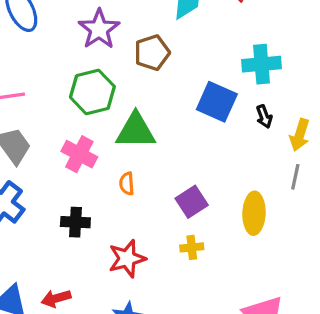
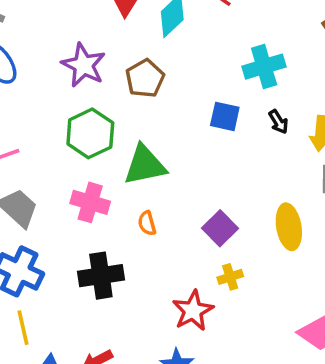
blue square: (217, 102) -> (225, 116), size x0.7
black cross: (75, 222) -> (101, 276), size x1.4
red star: (127, 259) -> (193, 311), moved

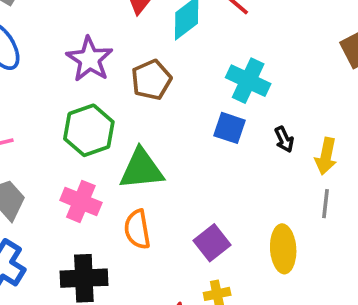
cyan cross: (264, 67) -> (248, 81), moved, turned 36
orange semicircle: (147, 223) -> (137, 229), size x1.5

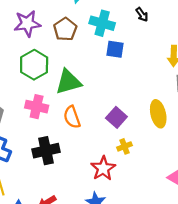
purple star: (89, 59) -> (27, 23), turned -30
cyan cross: (248, 81) -> (102, 23), moved
black arrow: (284, 139) -> (142, 14), moved

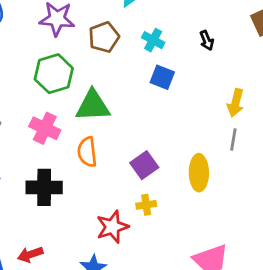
cyan cross: (102, 23) -> (153, 40), size x0.7

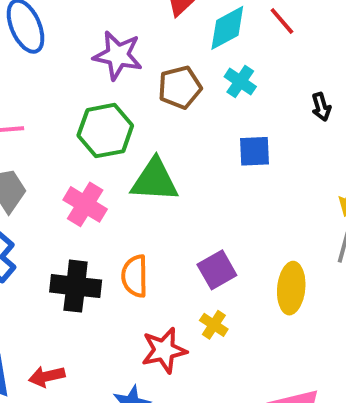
cyan cross: (153, 40) -> (240, 82), moved
blue square: (162, 77) -> (254, 151), turned -30
orange semicircle: (87, 152) -> (135, 276), moved
yellow cross: (146, 205) -> (214, 325), turned 36

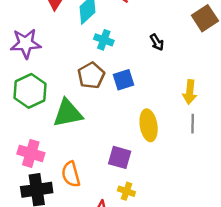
brown pentagon: (180, 87) -> (91, 75), moved
pink cross: (85, 204) -> (31, 153), moved
purple square: (217, 270) -> (120, 157), turned -30
yellow ellipse: (291, 288) -> (149, 125), moved

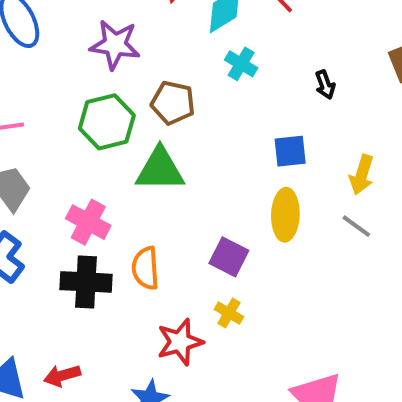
brown pentagon: (91, 75) -> (173, 103), moved, turned 30
blue square: (123, 80) -> (290, 151), moved
gray line: (193, 124) -> (356, 226), turned -66

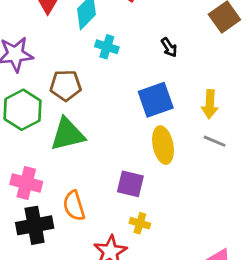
blue square: (290, 151) -> (156, 100), size x1.4

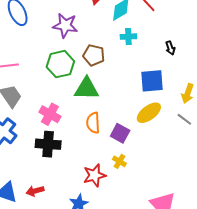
cyan cross: (107, 47) -> (128, 37), turned -35
yellow ellipse: (163, 145) -> (149, 113), turned 50
orange semicircle: (74, 206) -> (93, 123), moved

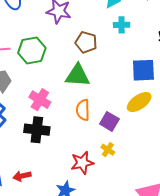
green hexagon: (60, 64) -> (32, 51), moved

